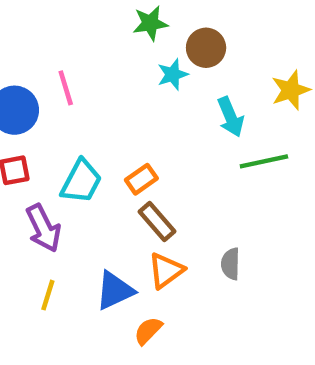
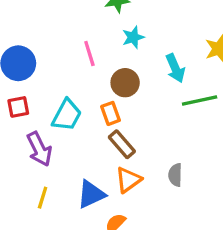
brown circle: (206, 48) -> (125, 83), moved
pink line: (66, 88) -> (89, 54), moved
orange rectangle: (141, 179) -> (110, 113), turned -75

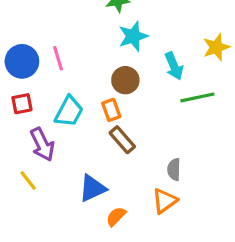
cyan star: (133, 37) -> (133, 36), size x1.4
pink line: (89, 54) -> (58, 58), moved
orange triangle: (128, 180) -> (165, 201), moved
yellow line: (43, 198) -> (28, 180), moved, turned -55

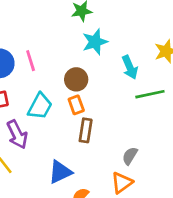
brown circle: (125, 80) -> (76, 79), moved
brown rectangle: (122, 140) -> (86, 130), turned 50
gray semicircle: (174, 169) -> (130, 156), turned 30

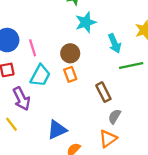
pink line: (31, 61) -> (33, 48), moved
brown rectangle: (86, 130) -> (103, 92), moved, turned -36

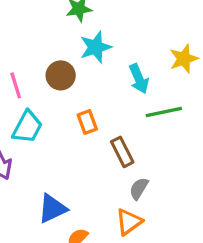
brown circle: (70, 53) -> (61, 75), moved
orange rectangle: (70, 74) -> (87, 122), moved

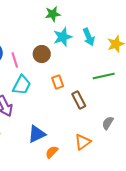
cyan arrow: (139, 79) -> (89, 37), moved
gray semicircle: (139, 189) -> (108, 123), moved

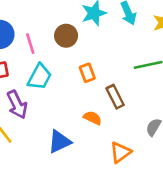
orange semicircle: (52, 152) -> (93, 118), moved, turned 72

